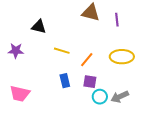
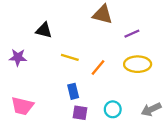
purple line: (117, 20) -> (132, 34), moved, turned 72
purple square: (90, 82) -> (80, 113), moved
gray arrow: (120, 97) -> (151, 109), moved

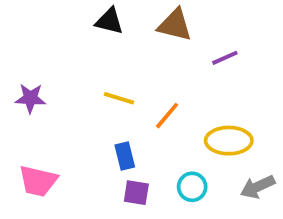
black triangle: (44, 30) -> (109, 21), moved
yellow ellipse: (138, 64) -> (229, 141), moved

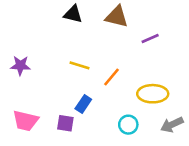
blue rectangle: (125, 156) -> (83, 104), turned 48
purple square: (136, 193) -> (65, 123), moved

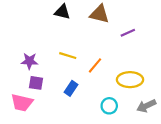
purple star: (20, 65) -> (29, 61), moved
purple square: (65, 123) -> (36, 83), moved

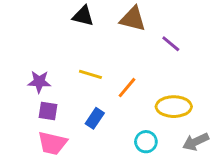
purple line: (128, 33) -> (171, 44), turned 64
pink trapezoid: (22, 103) -> (52, 143), moved

